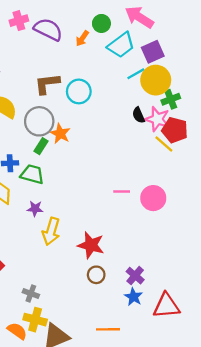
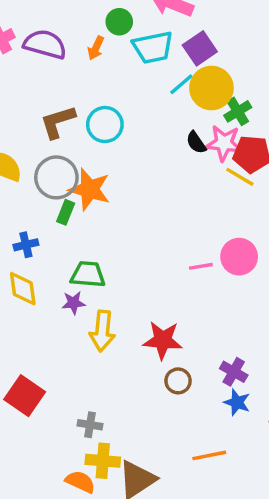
cyan trapezoid: (121, 45) -> (153, 47), turned 36
orange star: (60, 134) -> (90, 189), size x1.4
green trapezoid: (32, 174) -> (88, 274), moved
pink line: (122, 192) -> (201, 266), moved

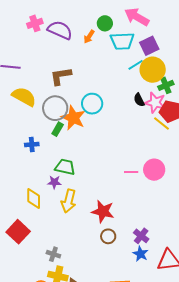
cyan circle: (105, 125) -> (92, 104), moved
yellow diamond: (23, 289) -> (34, 198), moved

